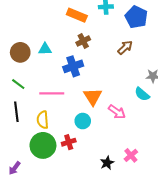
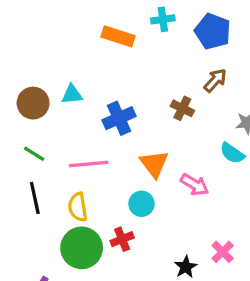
brown cross: (83, 41) -> (182, 108), moved, turned -32
brown arrow: (125, 47) -> (215, 80), moved

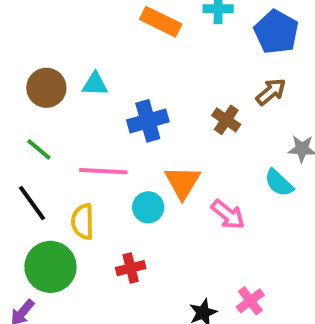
black line: (35, 198) -> (32, 203), turned -32
cyan circle: (141, 204) -> (148, 207), moved
green circle: (82, 248) -> (50, 267), moved

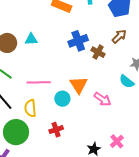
blue cross: (148, 121) -> (78, 41), moved

